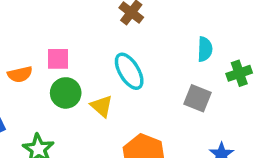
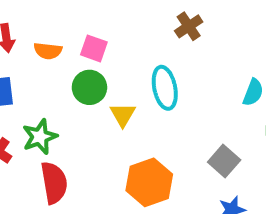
gray square: (198, 98) -> (224, 161), moved

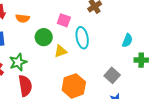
pink square: (94, 48) -> (64, 20), moved
yellow triangle: (123, 115) -> (61, 51), turned 40

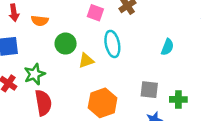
pink square: (64, 20) -> (95, 13), moved
green cross: (141, 60) -> (178, 99), moved
gray square: (112, 75) -> (149, 90), turned -35

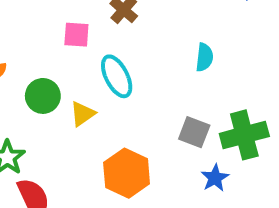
gray square: (149, 90) -> (194, 132), turned 30
green cross: (178, 99) -> (244, 135), size x1.6

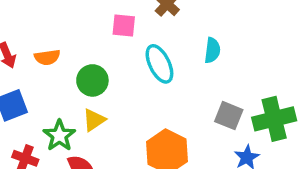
cyan semicircle: (204, 57) -> (212, 50), moved
yellow triangle: (83, 114) -> (94, 120), moved

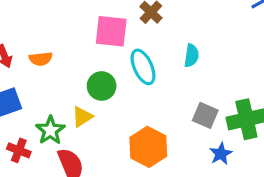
pink square: (124, 26) -> (111, 31), size x1.5
green circle: (92, 80) -> (102, 86), moved

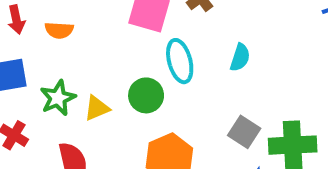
green circle: (102, 86) -> (146, 95), moved
green star: (50, 130) -> (58, 98), moved

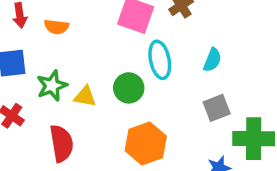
yellow triangle: (97, 108) -> (85, 96), turned 30
gray square: (244, 132) -> (217, 108), moved, turned 32

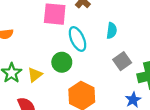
yellow triangle: (85, 96) -> (35, 75), turned -35

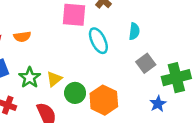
green circle: (62, 62) -> (75, 93), moved

